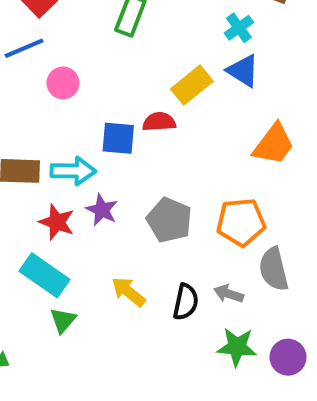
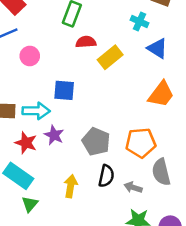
cyan cross: (239, 28) -> (139, 22), turned -30
blue triangle: (243, 71) -> (157, 48), moved
red semicircle: (159, 122) -> (86, 42), moved
yellow arrow: (128, 292) -> (71, 186), turned 60
black semicircle: (186, 302) -> (106, 176), moved

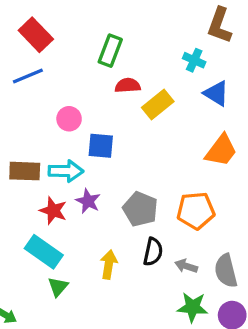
pink circle: (30, 56) -> (69, 119), moved
gray semicircle: (161, 172) -> (226, 271), moved

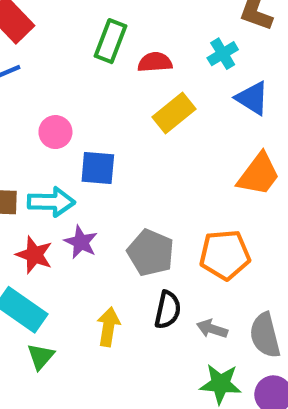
cyan cross: (194, 60) -> (223, 54), turned 35
red semicircle: (128, 86) -> (155, 62), moved

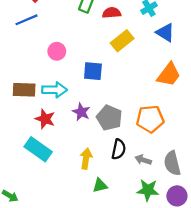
blue square: (98, 168) -> (93, 71), moved
purple star: (81, 242) -> (81, 112), moved
green triangle: (41, 356) -> (100, 185), moved, turned 35

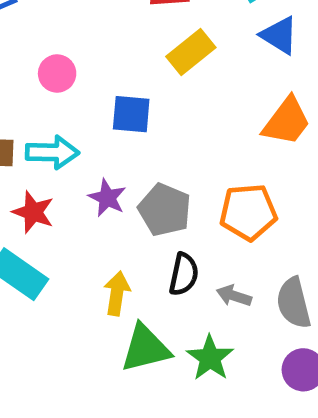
green triangle: (100, 185) -> (145, 348), size x1.6
green star: (148, 190) -> (210, 358), moved, turned 30

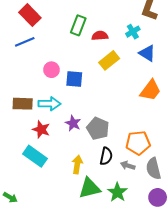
blue square: (131, 114) -> (74, 79), moved
orange pentagon: (248, 212) -> (138, 143), moved

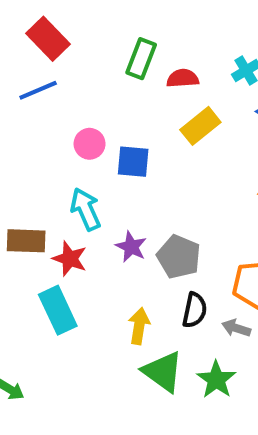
brown rectangle: (23, 104) -> (26, 241), moved
cyan arrow: (49, 104) -> (86, 209), turned -115
cyan rectangle: (35, 156) -> (58, 310), turned 30
green triangle: (90, 188) -> (163, 372), turned 50

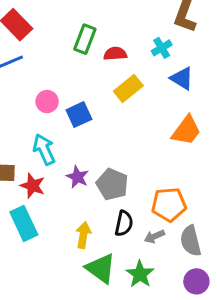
blue square: (133, 162) -> (79, 115), turned -30
gray arrow: (236, 328) -> (154, 236), turned -42

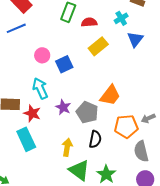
blue triangle: (182, 78) -> (135, 39), turned 36
orange trapezoid: (186, 131) -> (110, 95), moved
gray arrow: (154, 236) -> (148, 118), moved

